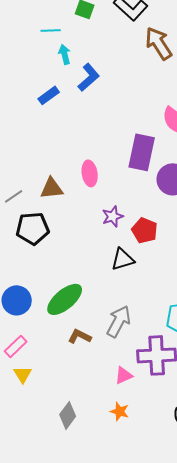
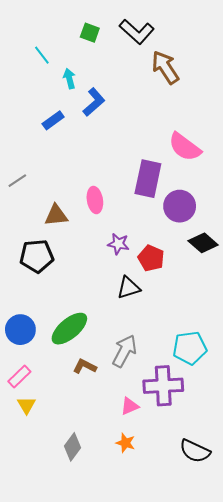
cyan line: (51, 30) -> (42, 55), moved, turned 54
gray line: (14, 196) -> (17, 181), moved
purple star: (113, 216) -> (118, 244), turned 30

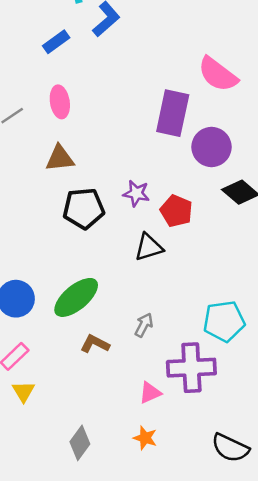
pink ellipse: (95, 200) -> (60, 102), moved
black pentagon: (37, 256) -> (84, 208), moved
gray arrow: (124, 351) -> (144, 325), size x0.6

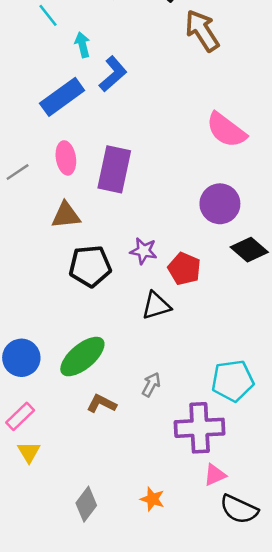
blue rectangle: (56, 42) -> (62, 97), size x1.6
purple rectangle: (173, 113) -> (114, 169), moved
pink triangle: (150, 393) -> (215, 475), moved

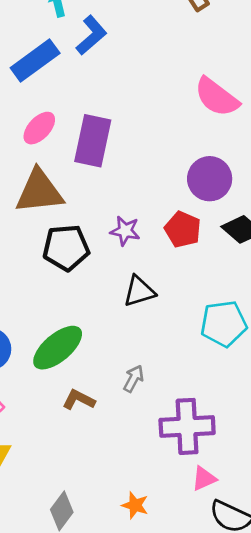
pink ellipse: (66, 158) -> (39, 128), turned 52
brown triangle: (66, 215) -> (39, 191), size x1.5
red pentagon: (184, 269) -> (183, 229), moved
cyan pentagon: (233, 381) -> (224, 324), moved

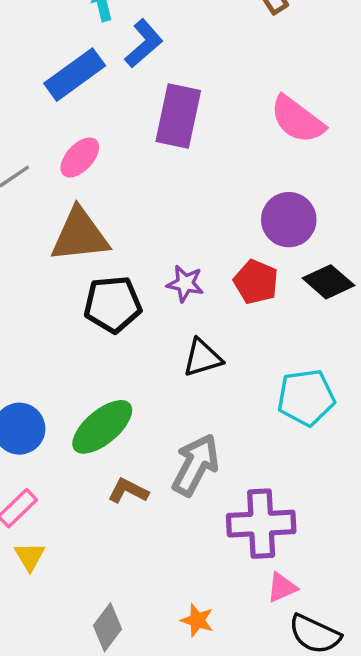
purple rectangle: (93, 141) -> (178, 116), moved
gray arrow: (134, 379) -> (196, 465), size x1.8

